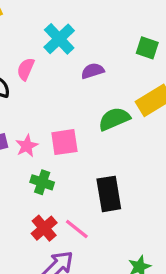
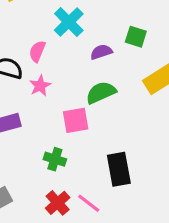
green square: (147, 48) -> (136, 37), moved
green semicircle: (114, 119) -> (101, 93), moved
pink star: (27, 146) -> (40, 86), moved

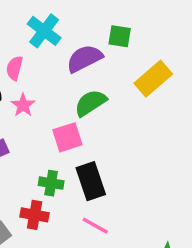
purple semicircle: (101, 52) -> (84, 58), size x1.5
black rectangle: (119, 169) -> (91, 181), moved
red cross: (58, 203) -> (35, 215), moved, turned -30

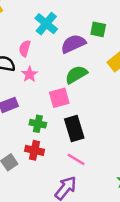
green cross: (51, 183) -> (38, 124), moved

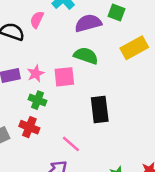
pink star: (30, 74) -> (36, 74), moved
green semicircle: (76, 75) -> (86, 56), turned 40
black rectangle: (74, 129) -> (100, 109), moved

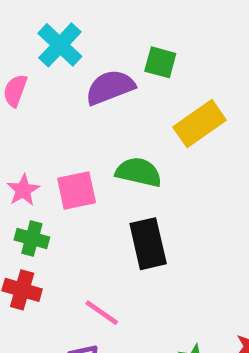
green semicircle: (86, 56) -> (139, 172), moved

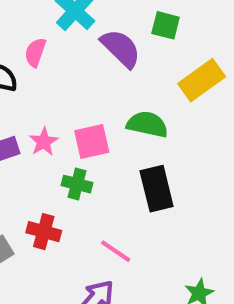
purple semicircle: (110, 87) -> (121, 48), turned 66
green cross: (32, 238) -> (77, 184), moved

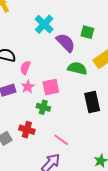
pink semicircle: (35, 52) -> (25, 68), moved
green semicircle: (147, 124) -> (77, 68), moved
black rectangle: (157, 189) -> (92, 102), moved

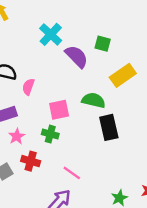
green semicircle: (77, 68) -> (94, 100), moved
pink star: (28, 87) -> (17, 136), moved

